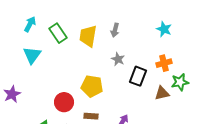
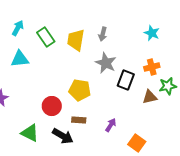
cyan triangle: (32, 55) -> (20, 59), turned 48
gray star: (118, 59) -> (106, 63), size x1.5

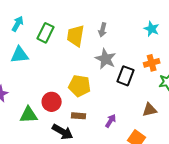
green rectangle: (46, 37) -> (46, 33), turned 60
brown triangle: (150, 97) -> (150, 110), moved
green triangle: (30, 133) -> (29, 115), moved, turned -30

